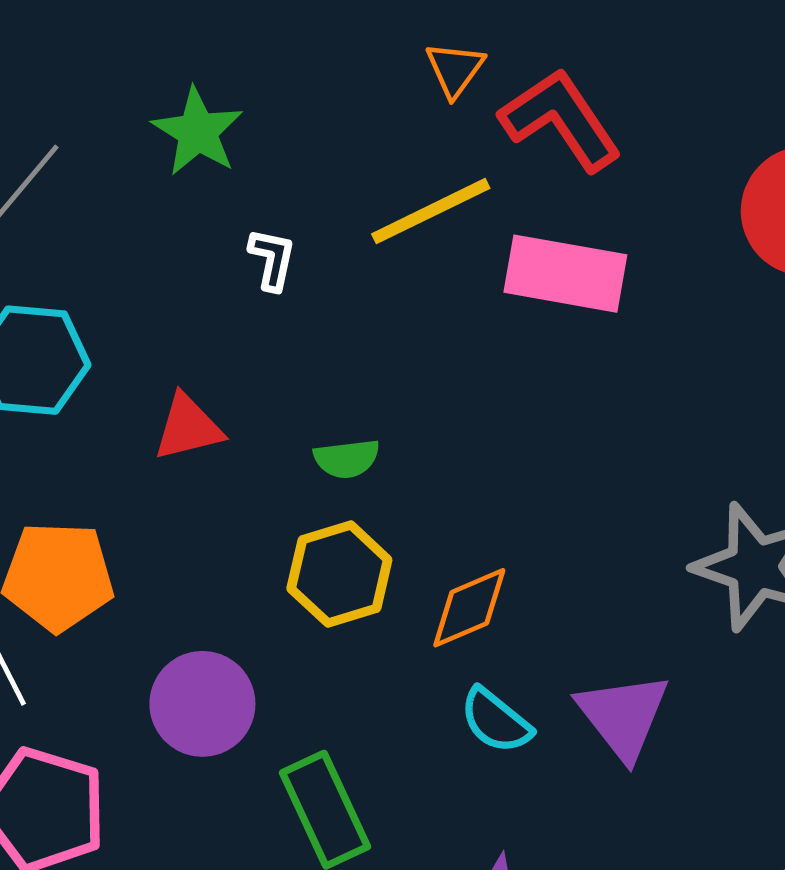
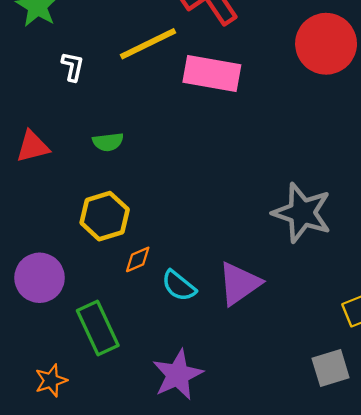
green semicircle: (347, 459) -> (108, 142), moved
orange diamond: (469, 608) -> (138, 259), moved, size x0.7
purple triangle: (623, 716) -> (239, 283), turned 33

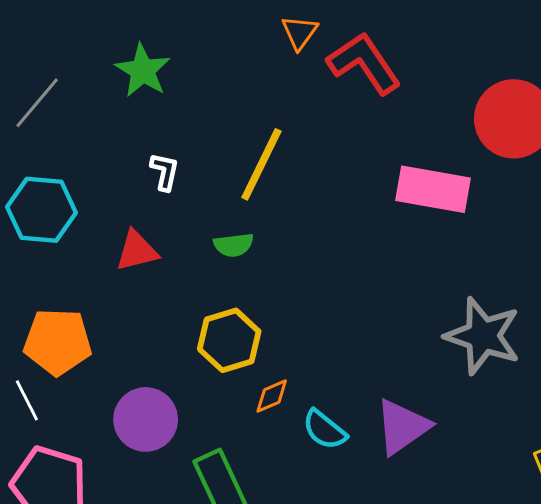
yellow line: (148, 44) -> (261, 164), moved, turned -38
white L-shape: (73, 67) -> (165, 172), moved
pink rectangle: (212, 73) -> (433, 189), moved

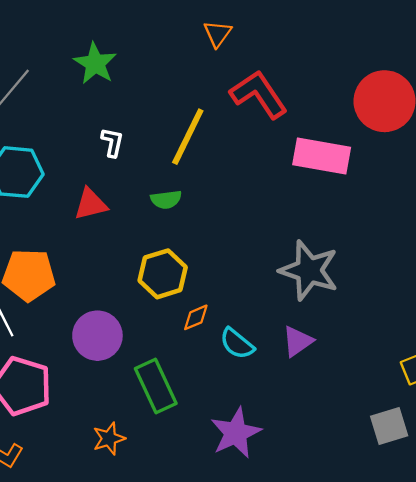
red L-shape: (364, 63) -> (259, 94), moved
gray star: (483, 336) -> (309, 270), moved
purple triangle: (402, 427) -> (298, 341), size x0.7

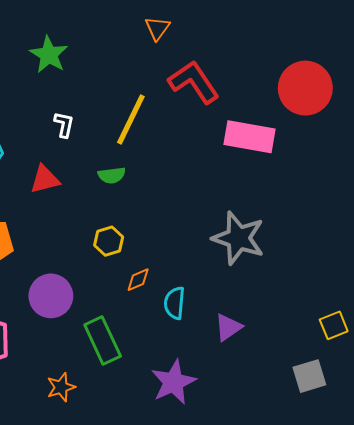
yellow hexagon: (163, 274) -> (109, 241), size x0.7
purple triangle: (298, 341) -> (228, 327), moved
cyan semicircle: (237, 344) -> (175, 303), turned 56

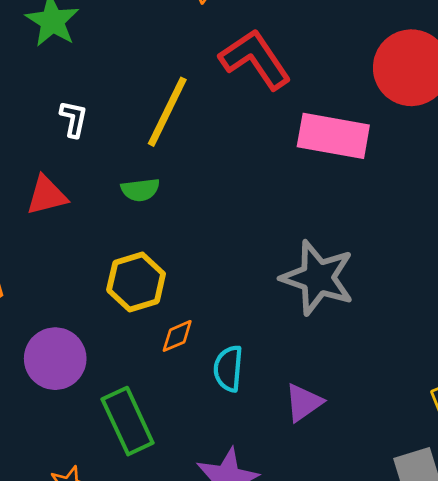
yellow hexagon: (109, 241) -> (136, 282), size x1.4

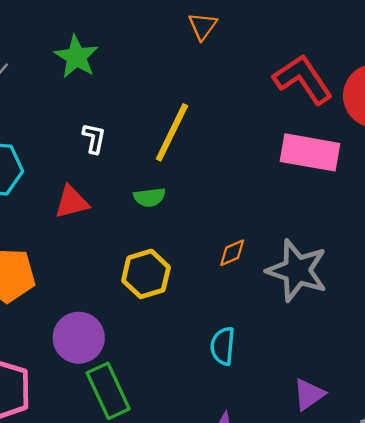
red L-shape: (255, 59) -> (303, 79), moved
orange diamond: (177, 336) -> (232, 253), moved
purple triangle: (303, 403) -> (309, 394), moved
green rectangle: (128, 421) -> (108, 391), moved

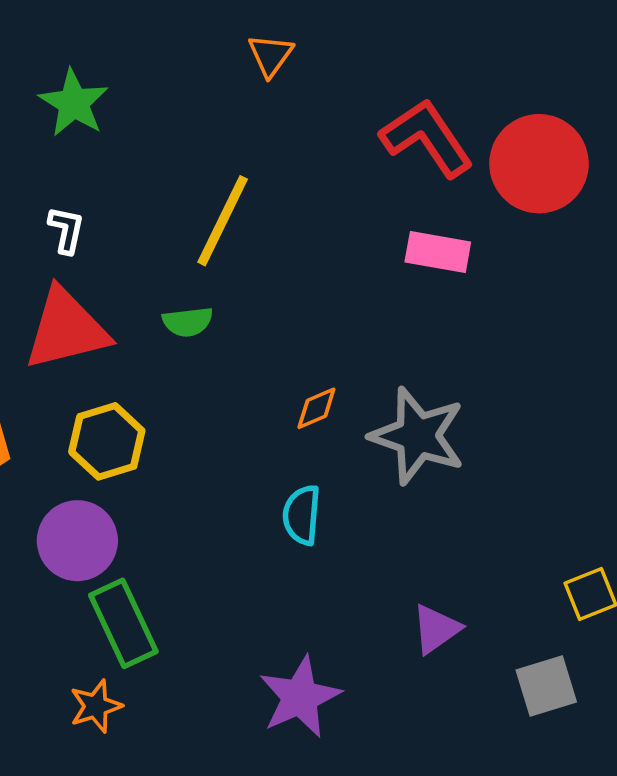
white L-shape: (94, 138) -> (66, 230), moved
pink rectangle: (310, 152) -> (438, 252), size x0.7
red triangle: (72, 202) -> (66, 329), size x1.6
yellow hexagon: (146, 274) -> (107, 441), moved
cyan semicircle: (223, 346) -> (302, 515), moved

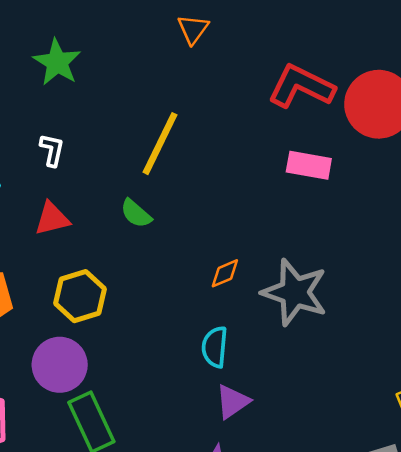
red L-shape: (427, 138) -> (301, 86), turned -30
green semicircle: (188, 322) -> (136, 214), turned 48
red triangle: (66, 329) -> (52, 219), size x0.6
purple triangle: (436, 629) -> (233, 402), moved

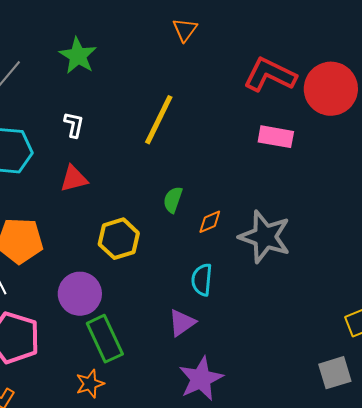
green semicircle: (136, 214) -> (173, 200), moved, turned 68
yellow hexagon: (80, 296) -> (119, 239), moved
purple triangle: (233, 402) -> (182, 323), moved

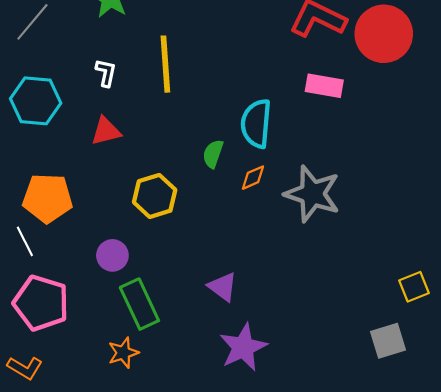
yellow line: (159, 120) -> (165, 64), moved, turned -30
cyan semicircle: (202, 280) -> (256, 124), moved, size x1.4
purple circle: (80, 294) -> (112, 255), size x0.7
purple triangle: (182, 323) -> (223, 287), turned -48

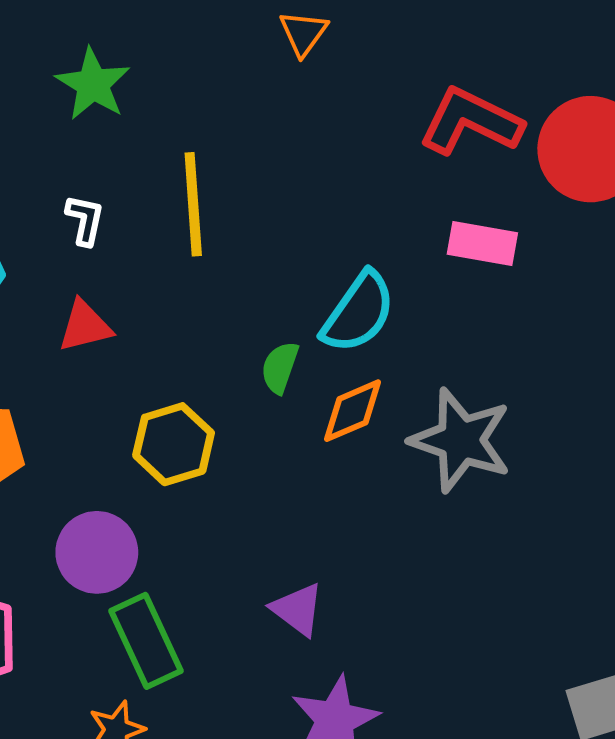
cyan semicircle: (256, 124) -> (358, 312), turned -150
orange diamond: (253, 178) -> (353, 411), size x1.4
purple circle: (112, 255) -> (97, 552), size x1.4

